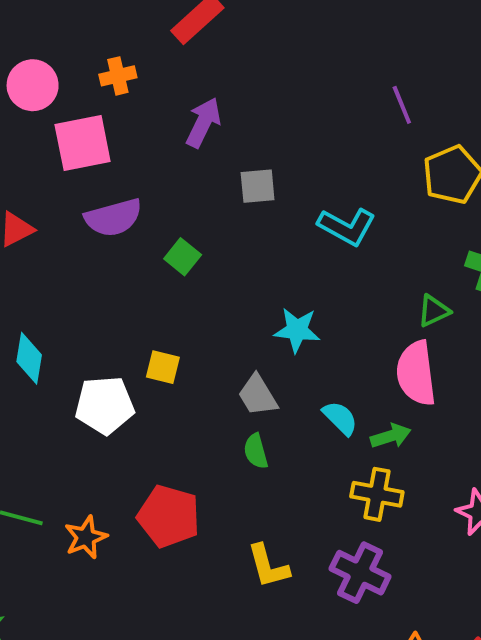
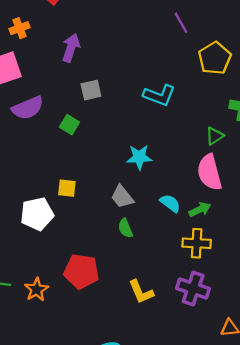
gray square: (258, 186) -> (91, 90), moved

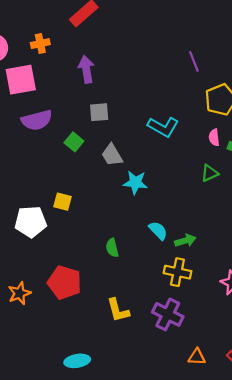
purple arrow: (71, 48) -> (86, 69), turned -36
pink semicircle: (209, 172) -> (214, 137), moved, size x0.5
gray trapezoid: (122, 197) -> (112, 155), moved

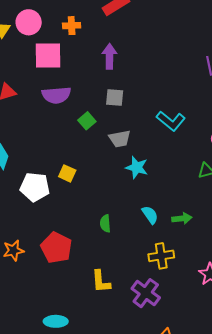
gray trapezoid: (112, 155) -> (120, 139), turned -80
green arrow: (185, 241) -> (182, 218), moved
yellow cross: (177, 272) -> (161, 256), turned -30

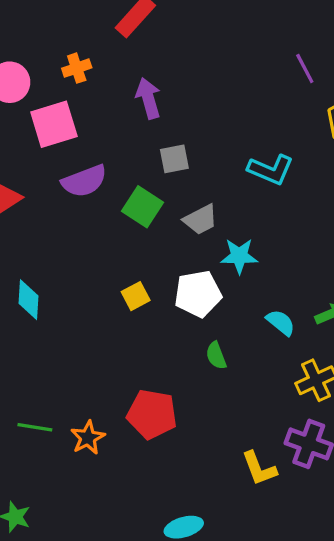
green square: (87, 121) -> (142, 207), size x1.4
yellow square: (67, 173) -> (136, 296), turned -36
white pentagon: (35, 187) -> (198, 294), moved
yellow L-shape: (101, 281) -> (259, 468), moved

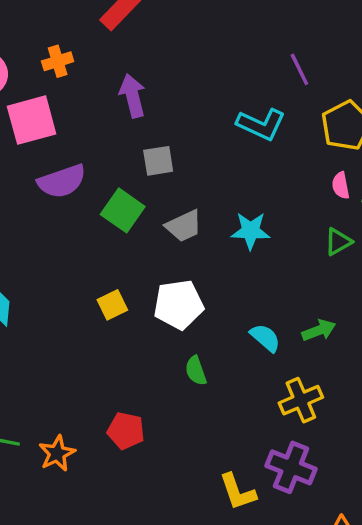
cyan L-shape: (271, 170) -> (261, 124), moved
cyan star: (239, 256) -> (250, 231), moved
red pentagon: (152, 414) -> (126, 431), size x0.7

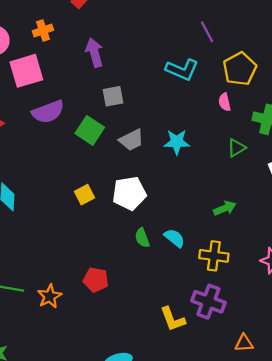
pink semicircle: (341, 185) -> (225, 102), moved
cyan semicircle: (265, 338) -> (175, 238), moved
yellow cross: (301, 400) -> (214, 256), turned 32

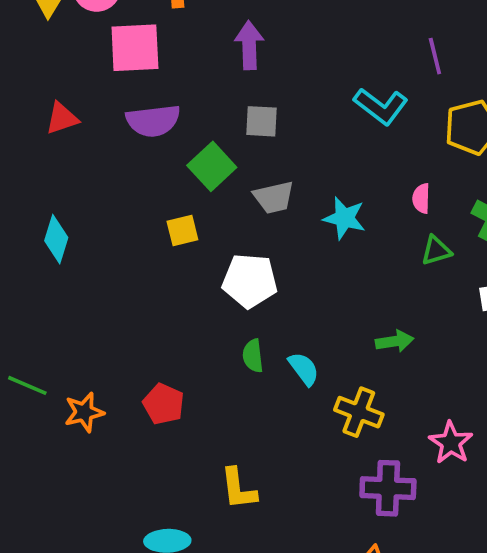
pink semicircle: (225, 102) -> (421, 198), moved
yellow square: (84, 195) -> (182, 230), moved
purple cross: (208, 302) -> (388, 488), moved, turned -32
yellow L-shape: (173, 319) -> (238, 489), moved

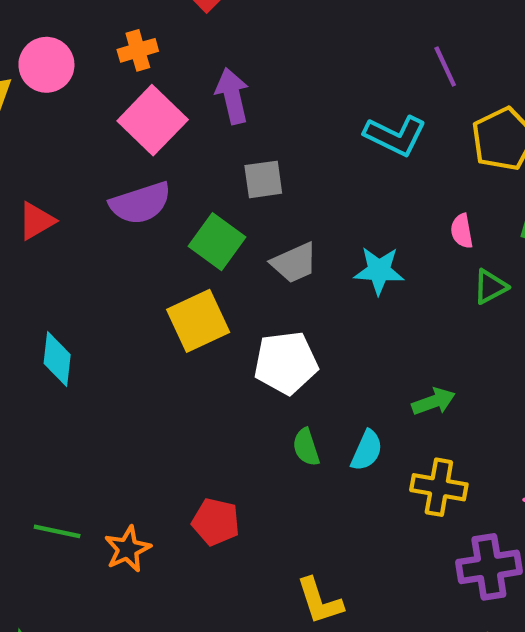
pink square: (135, 48) -> (153, 120), moved, turned -32
yellow square: (182, 230) -> (198, 321), size x1.6
green arrow: (395, 341) -> (434, 402), moved
cyan semicircle: (304, 369) -> (367, 450), turned 72

